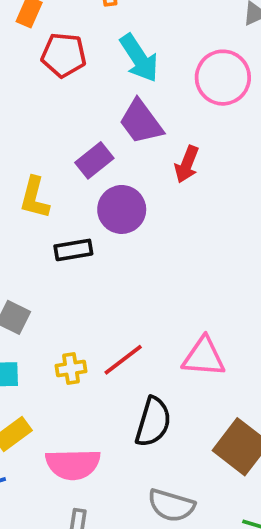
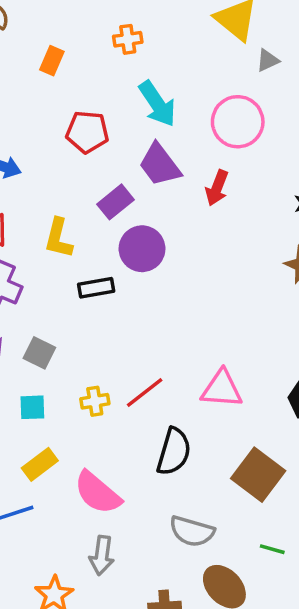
red pentagon: (64, 55) -> (87, 132), moved
red arrow: (187, 164) -> (217, 188), moved
pink semicircle: (73, 464) -> (97, 493), turned 42

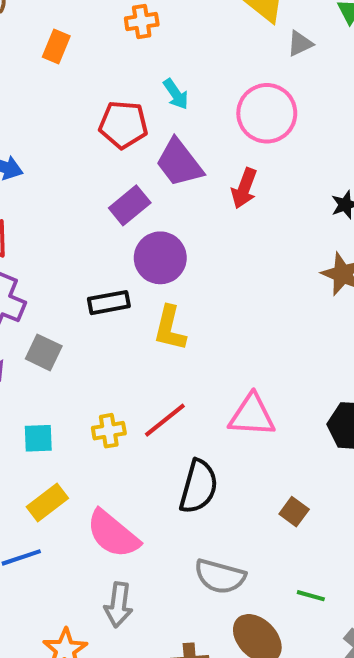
cyan arrow: (157, 104) -> (176, 94), size x0.6
red pentagon: (87, 132) -> (123, 125), moved
yellow L-shape: (59, 238) -> (170, 328), moved
gray square: (39, 353) -> (44, 352), moved
brown square: (258, 475) -> (294, 512), size x0.5

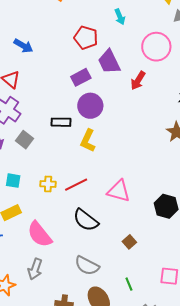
cyan arrow: (176, 94) -> (120, 17), moved
black semicircle: (199, 487) -> (86, 220), turned 100
green line: (311, 596) -> (129, 284), turned 40

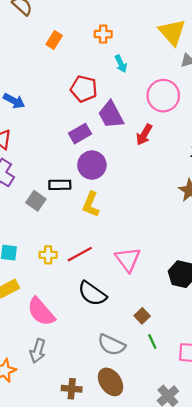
gray square: (24, 140) -> (36, 201), moved
pink triangle: (119, 191) -> (128, 259), turned 40
gray semicircle: (87, 266) -> (111, 345), moved
green line: (129, 284) -> (152, 342), moved

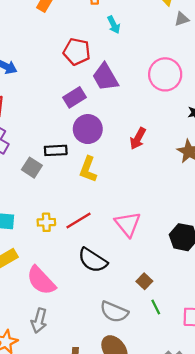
pink circle: (163, 96) -> (165, 74), moved
red arrow: (144, 135) -> (138, 138), moved

